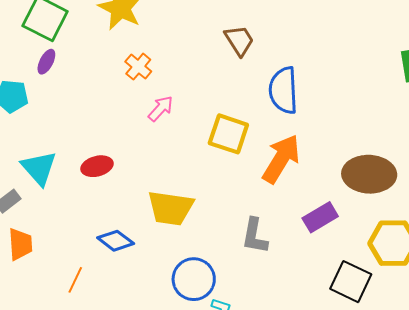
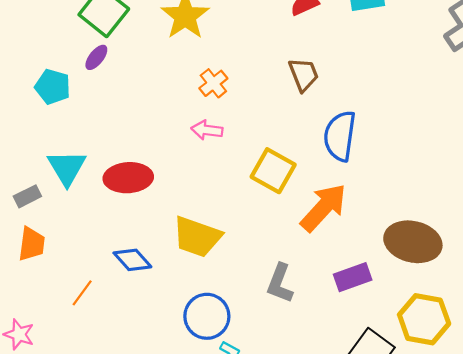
orange cross: (138, 67) -> (213, 83), moved
pink arrow: (161, 109) -> (207, 130), turned -136
red ellipse: (97, 166) -> (128, 178), size x1.4

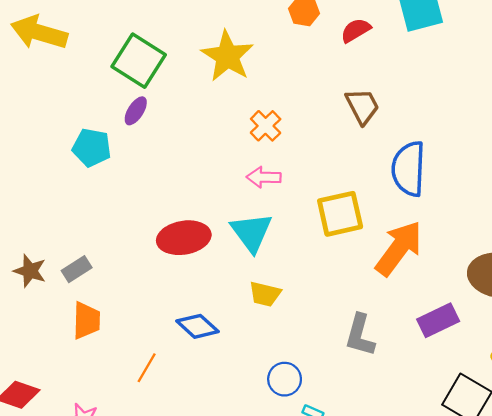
cyan triangle: (67, 168) -> (251, 232), moved
yellow square: (273, 171) -> (340, 214), turned -36
yellow trapezoid: (197, 237) -> (265, 294), size x0.6
blue circle: (207, 316) -> (285, 379), size x0.7

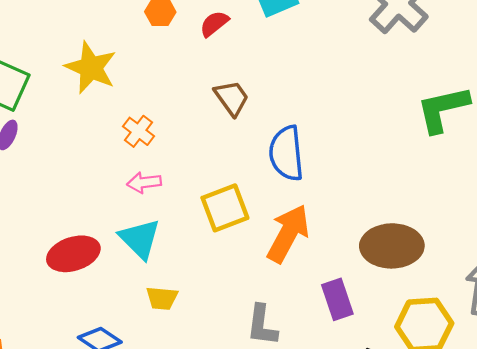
purple rectangle: (438, 320) -> (337, 299), turned -75

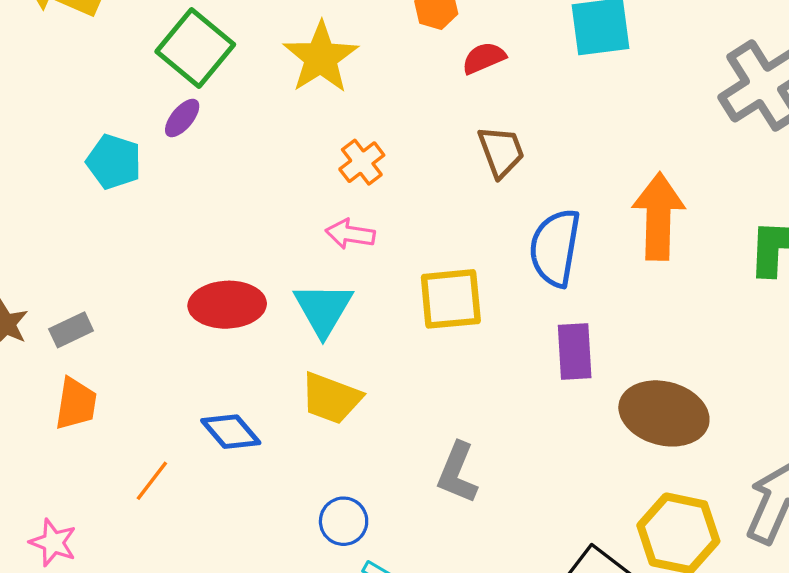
red semicircle: (214, 24) -> (484, 58), moved
orange arrow: (288, 234) -> (658, 216), moved, turned -42
yellow trapezoid: (162, 298) -> (331, 398), size x1.4
purple rectangle: (337, 299) -> (575, 352), moved

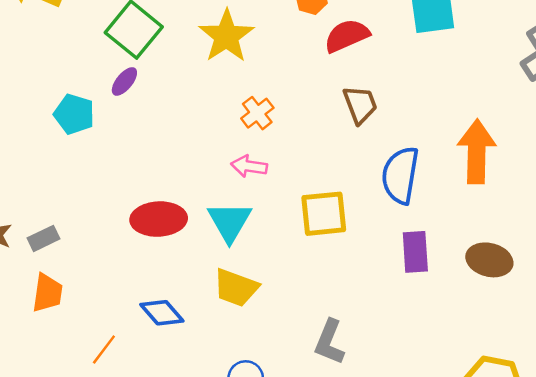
red semicircle: (484, 58) -> (347, 36), size x1.4
brown ellipse: (664, 413) -> (489, 260), moved, size x0.7

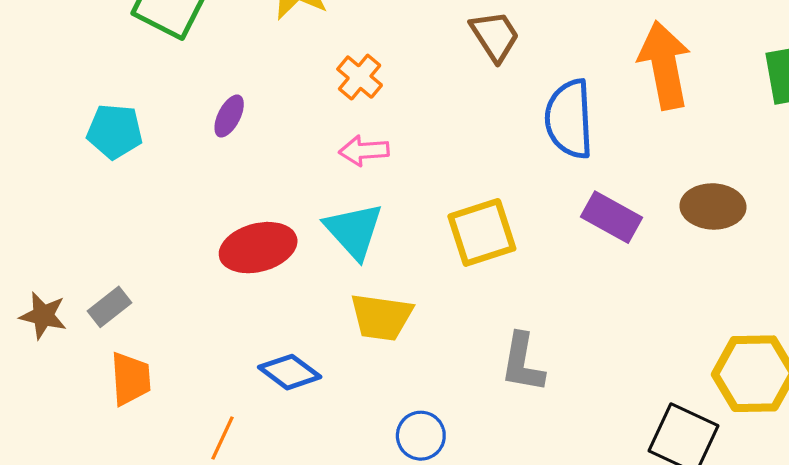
purple ellipse: (124, 81) -> (229, 116), moved
yellow square: (324, 214) -> (482, 232), moved
purple rectangle: (415, 252) -> (611, 217), turned -45

